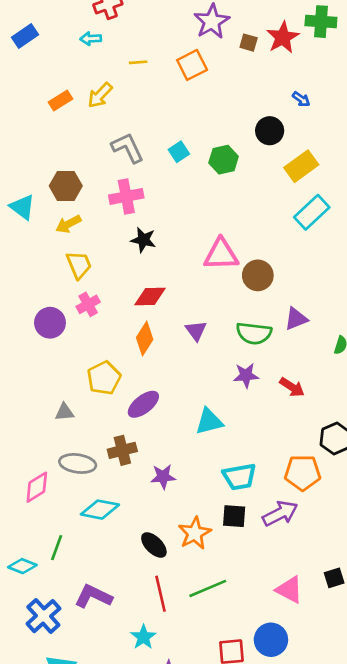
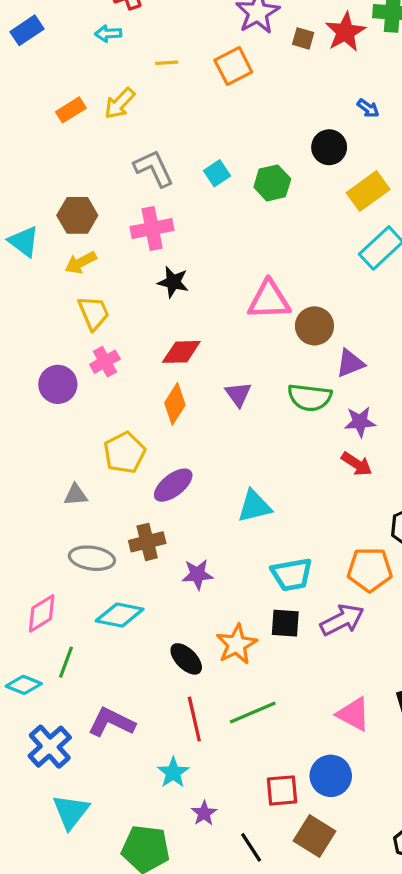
purple triangle: (296, 319) -> (350, 363), moved
purple star: (246, 375) -> (360, 422), moved
pink diamond: (37, 487) -> (42, 613), moved

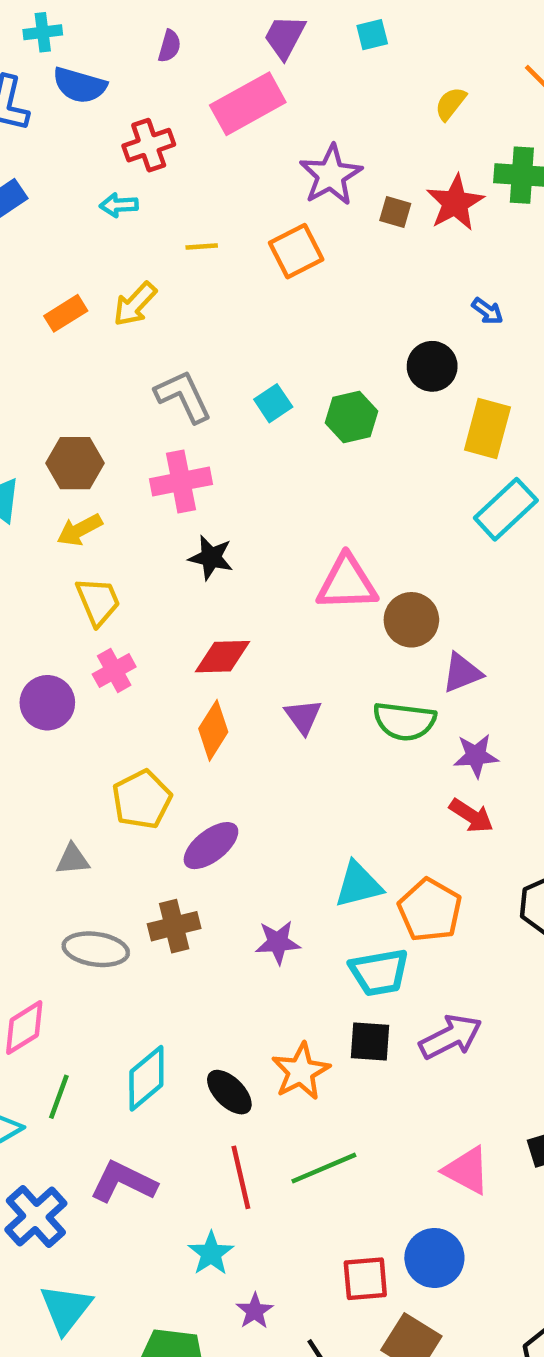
yellow rectangle: (368, 191) -> (487, 429), turned -39
cyan triangle: (254, 506) -> (358, 885), moved
orange pentagon: (370, 570) -> (430, 910), moved, turned 30
purple star: (198, 574) -> (278, 942), moved
cyan diamond: (120, 615) -> (146, 1078), moved, turned -51

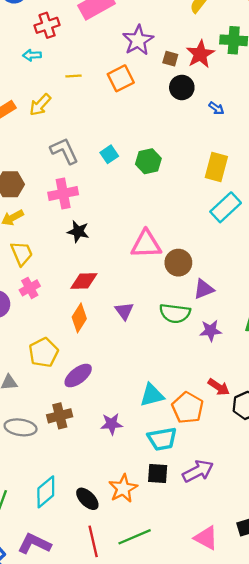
black circle: (432, 366) -> (182, 87), moved
red arrow: (471, 816) -> (219, 387), moved

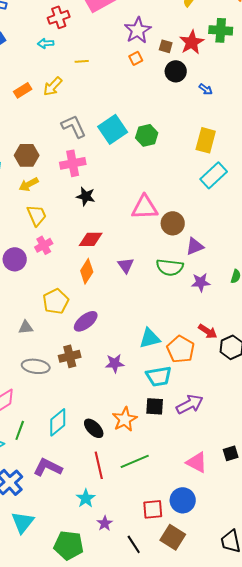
orange square: (121, 78) -> (136, 58), moved, size x0.6
cyan square: (109, 154) -> (113, 129), size x1.8

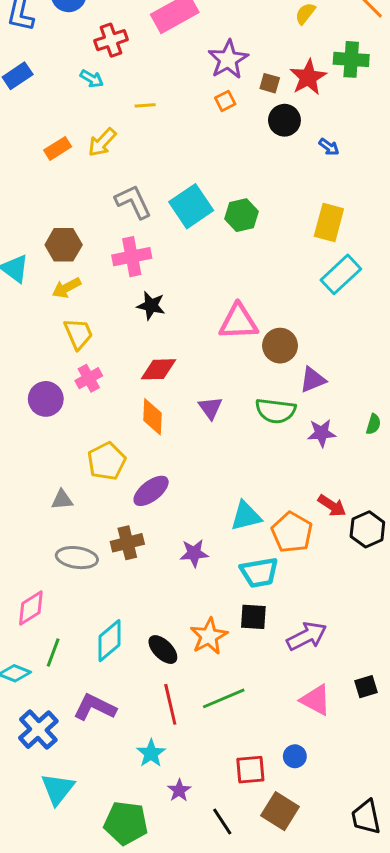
cyan arrow: (46, 43) -> (92, 79), turned -147
orange diamond: (87, 271) -> (153, 417), turned -30
purple arrow: (190, 404) -> (307, 636), moved
blue circle: (183, 500) -> (295, 756), size x0.6

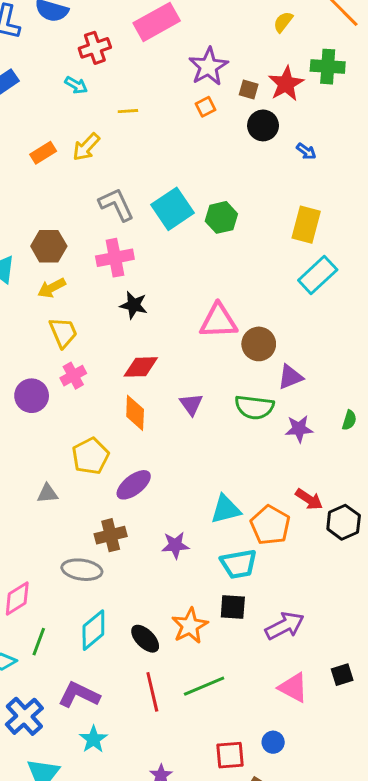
gray ellipse: (77, 558) -> (82, 570), moved
cyan star: (151, 753) -> (93, 739), moved

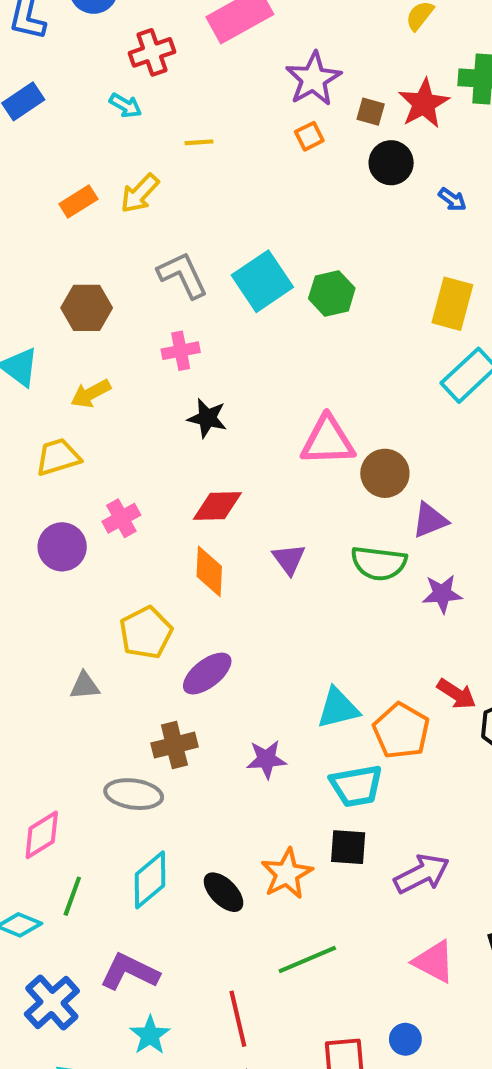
brown hexagon: (49, 246) -> (87, 308), moved
pink cross: (115, 258) -> (181, 351), size x0.7
yellow trapezoid: (63, 332) -> (58, 457), moved, turned -84
red line: (152, 692) -> (238, 1019), moved

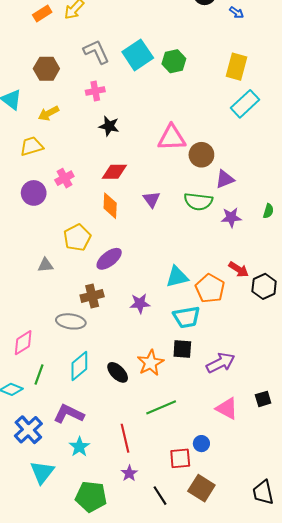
blue circle: (405, 1039) -> (201, 444), moved

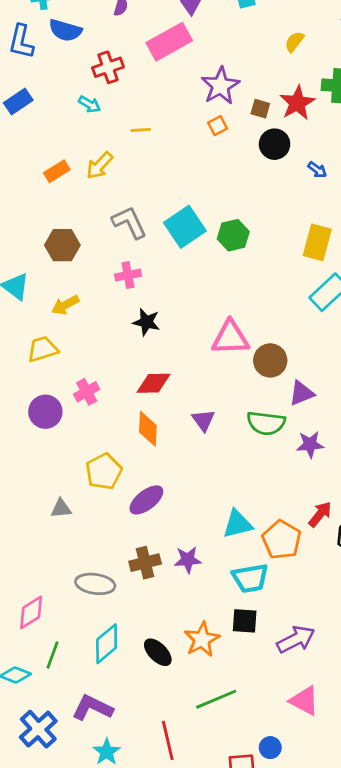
red arrow: (239, 269) -> (320, 514), turned -84
brown cross: (92, 296) -> (145, 563), moved

